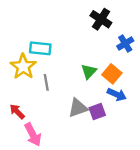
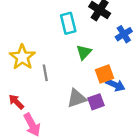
cyan rectangle: (40, 48) -> (68, 23), moved, turned 70
green triangle: (89, 71) -> (84, 52), moved
orange square: (112, 74) -> (104, 74), moved, turned 30

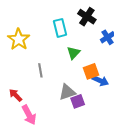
yellow star: (22, 57) -> (19, 39), moved
purple square: (96, 102) -> (78, 101), moved

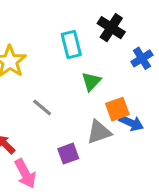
gray line: (40, 70) -> (42, 107), turned -40
gray triangle: (67, 92) -> (99, 132), moved
purple square: (78, 101) -> (68, 154), moved

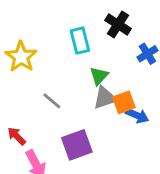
gray triangle: (99, 132) -> (105, 98), moved
purple square: (68, 154) -> (77, 145), size x1.5

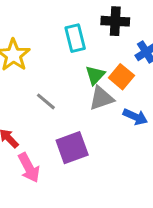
black cross: (118, 24) -> (115, 21), turned -30
orange square: (124, 102) -> (121, 77), moved, turned -30

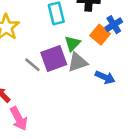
orange square: (121, 77) -> (100, 35), moved
purple square: (72, 148) -> (54, 58), moved

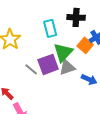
green triangle: (72, 43) -> (63, 52), size x1.5

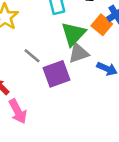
purple square: (48, 64) -> (57, 74), moved

